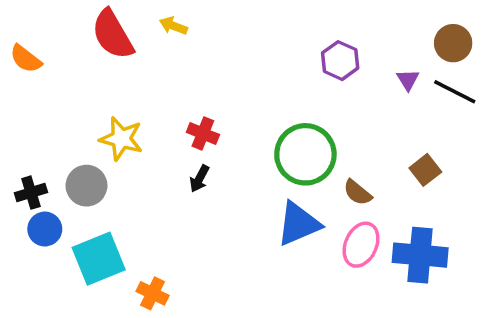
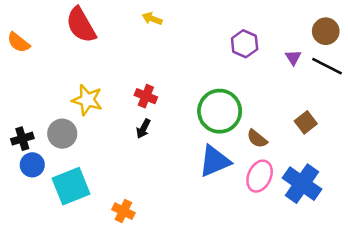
yellow arrow: (173, 26) -> (152, 19), moved
blue cross: (420, 255) -> (302, 184), turned 30
orange cross: (153, 293) -> (123, 211), moved

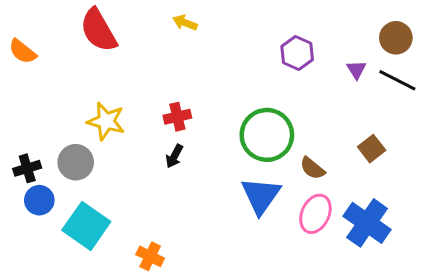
red cross: (146, 96) -> (177, 117), turned -35
blue triangle: (215, 161) -> (261, 196), turned -32
cyan square: (71, 186) -> (86, 226), turned -33

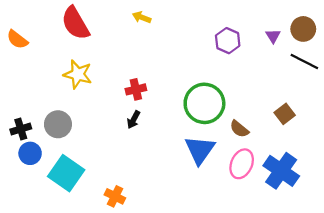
purple triangle: (356, 70) -> (273, 36), moved
yellow star: (106, 121) -> (78, 74), moved

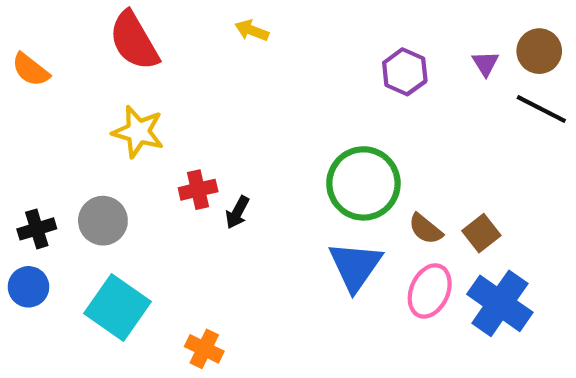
red cross: (136, 89) -> (198, 190), moved
brown square: (285, 114) -> (481, 233), moved
blue circle: (30, 153) -> (29, 287), moved

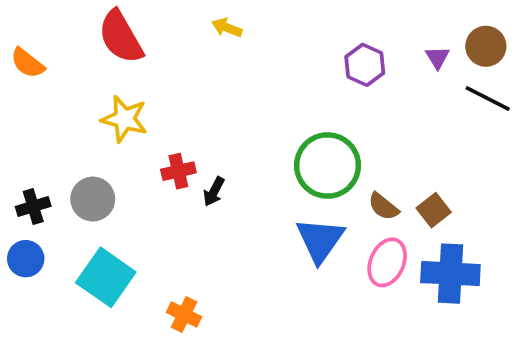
blue cross: (500, 303) -> (450, 274), turned -32

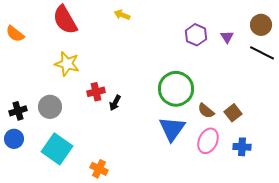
purple triangle: (437, 57) -> (227, 37), moved
blue cross: (450, 274) -> (242, 147), size x0.6

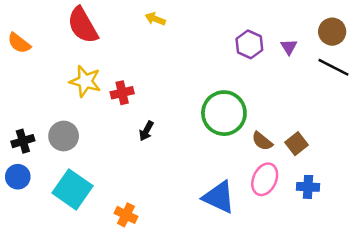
red cross: (96, 92) -> (122, 93), moved
blue triangle: (172, 129) -> (219, 197), moved, turned -40

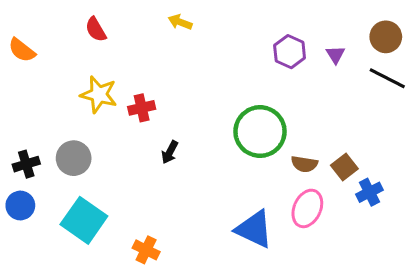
red semicircle: (83, 25) -> (96, 29), size x0.6
brown semicircle: (262, 141) -> (304, 164), turned -30
blue cross: (308, 187) -> (369, 192), moved, turned -30

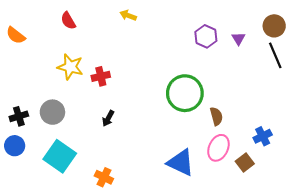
black line: (387, 78) -> (275, 55), turned 40
black arrow: (170, 152) -> (108, 118), moved
brown semicircle: (304, 164) -> (216, 116), turned -114
brown square: (344, 167) -> (245, 163), moved

